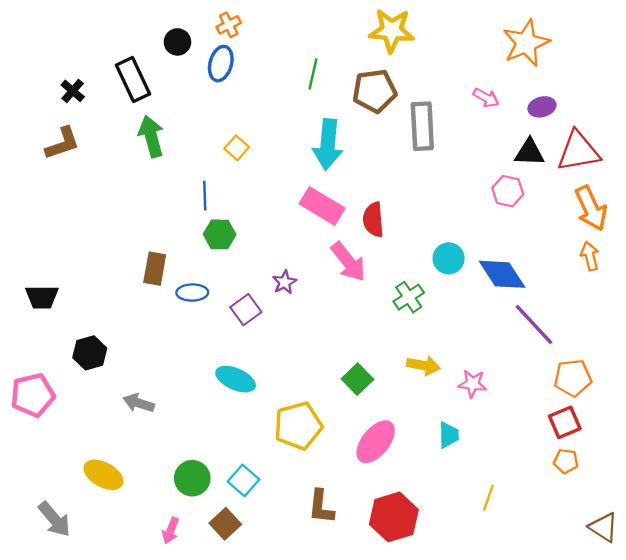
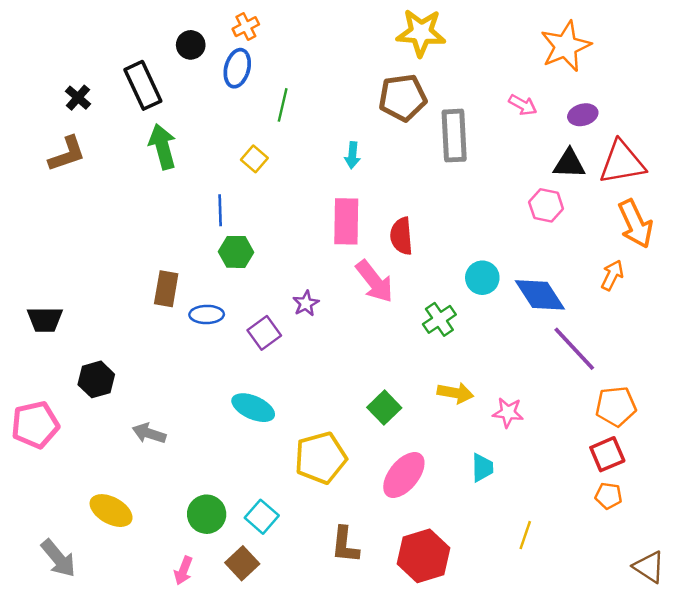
green line: (313, 74) -> (283, 105), moved
cyan arrow: (328, 144) -> (352, 155), size x0.5
pink rectangle: (322, 206) -> (346, 221), turned 60
orange arrow: (590, 256) -> (612, 275), moved, turned 40

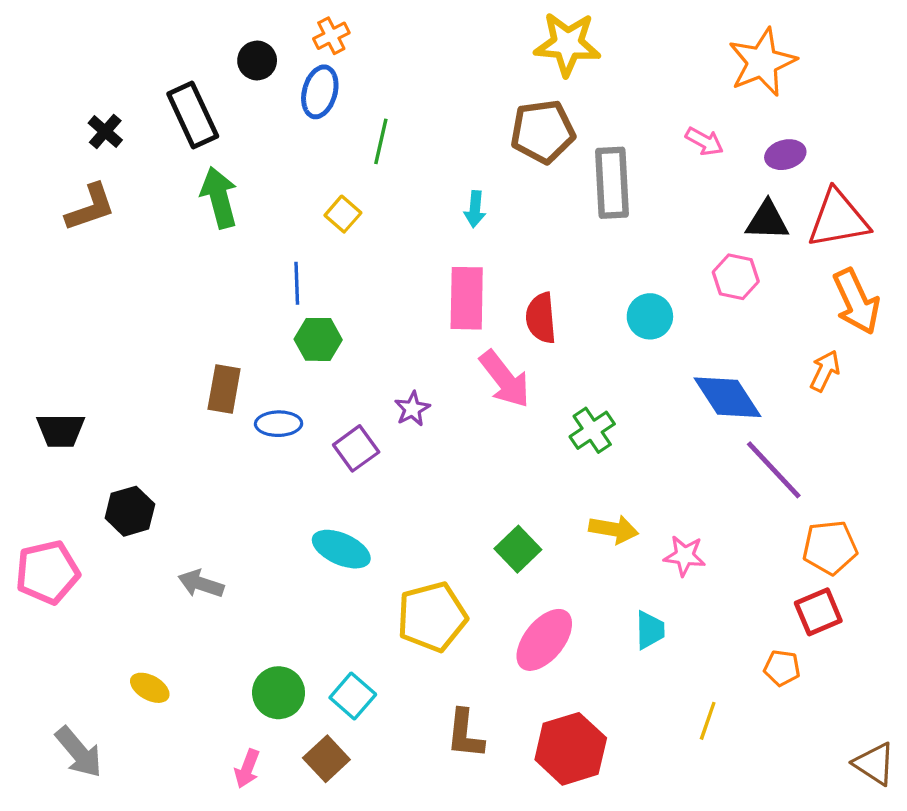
cyan circle: (482, 278) -> (650, 316), moved
orange pentagon: (609, 496) -> (782, 668), moved
yellow ellipse: (111, 511) -> (150, 688), size x0.7

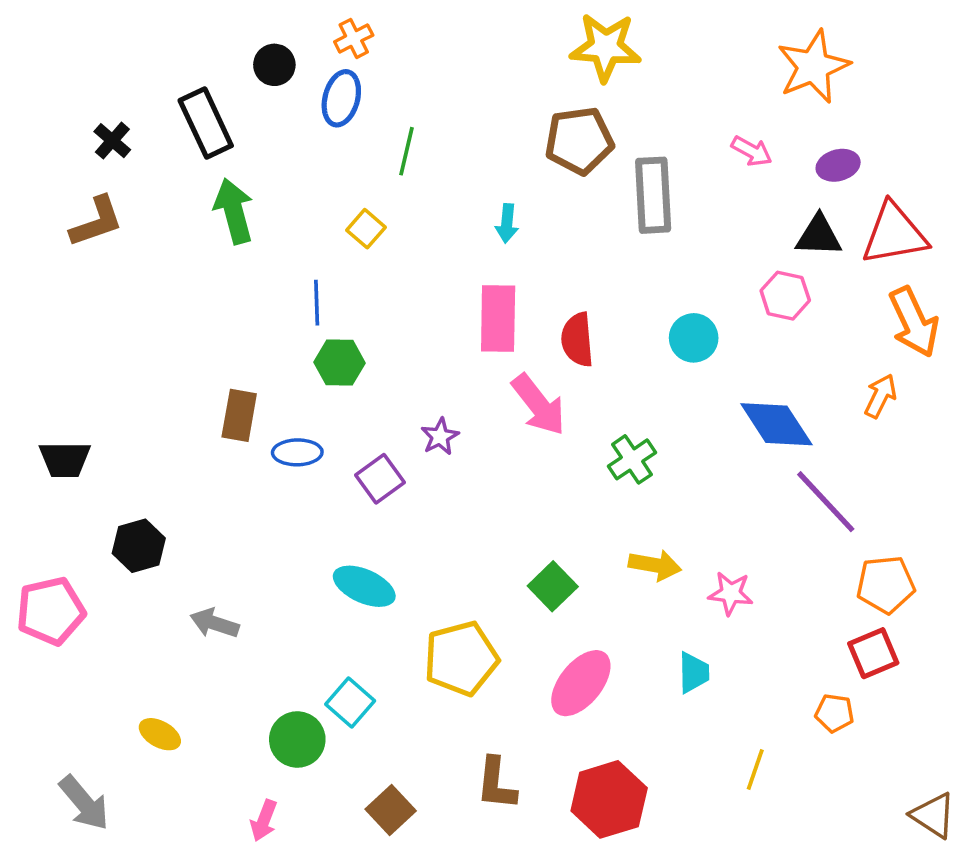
cyan square: (353, 696) -> (350, 703), moved
brown square: (326, 759) -> (391, 810), moved

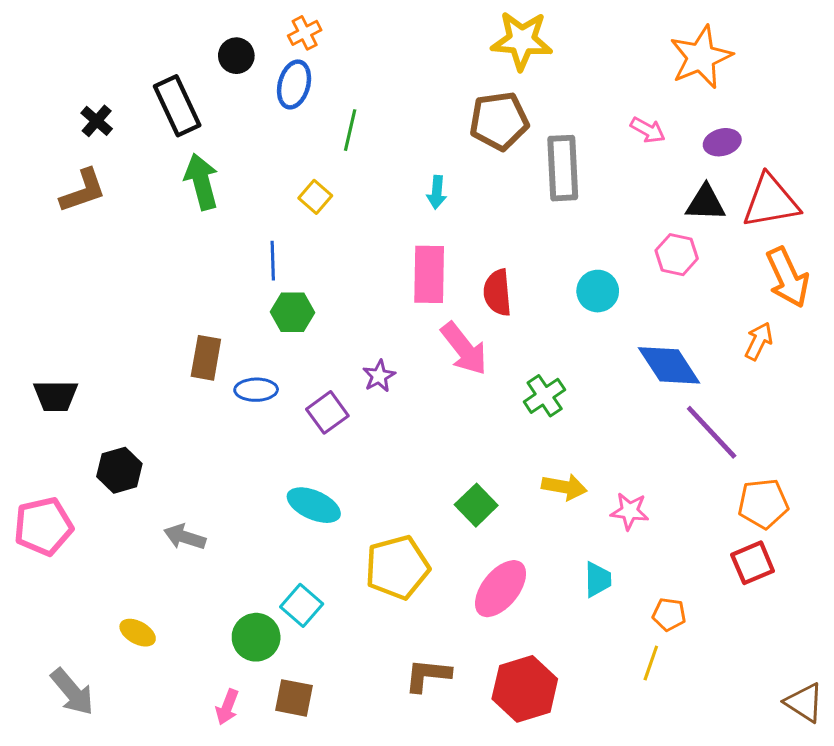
orange pentagon: (835, 713) -> (669, 614), moved
brown L-shape: (496, 784) -> (428, 675), turned 90
brown square: (391, 810) -> (294, 698), moved, turned -36

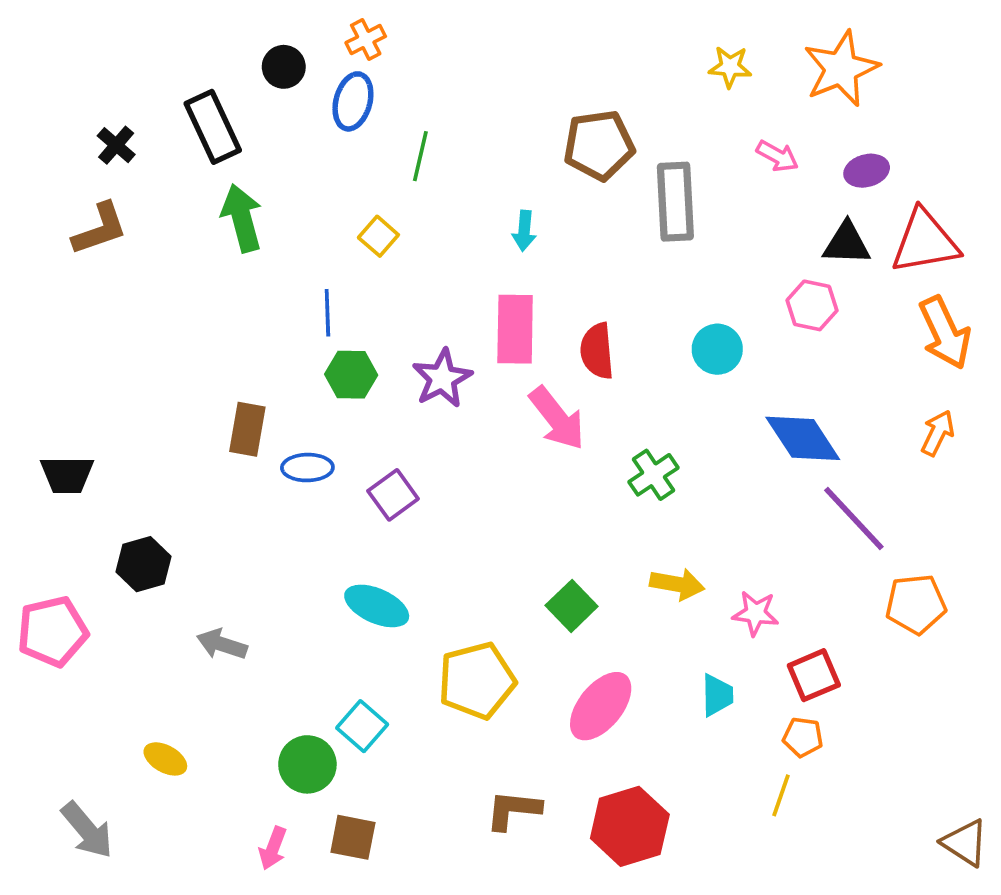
yellow star: (522, 40) -> (730, 67), moved, size x0.6
orange arrow: (759, 341) -> (938, 433), moved
purple star: (379, 376) -> (442, 378), moved, size x1.5
red square: (753, 563) -> (814, 675), moved

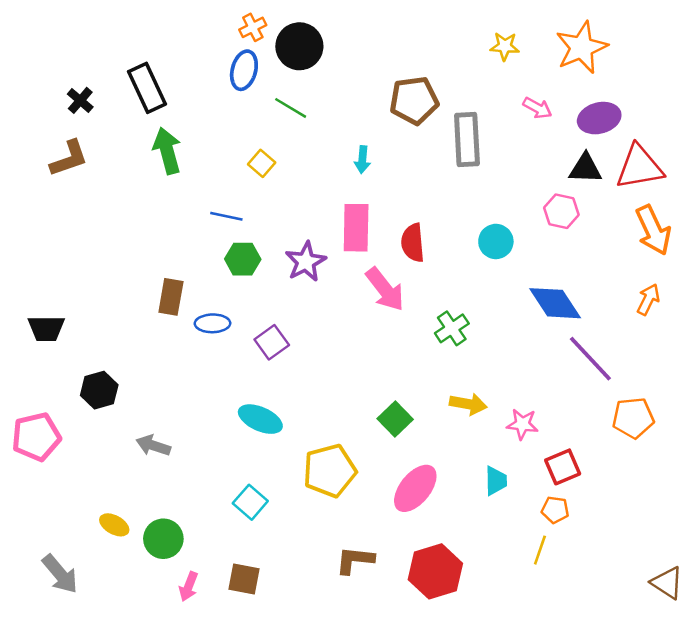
black circle: (284, 67) -> (299, 46), moved, size x1.6
green line: (420, 156) -> (291, 108), turned -72
purple ellipse: (867, 171) -> (599, 118), size x1.4
blue line: (327, 313) -> (226, 216), turned -76
green circle: (307, 764) -> (163, 539), moved

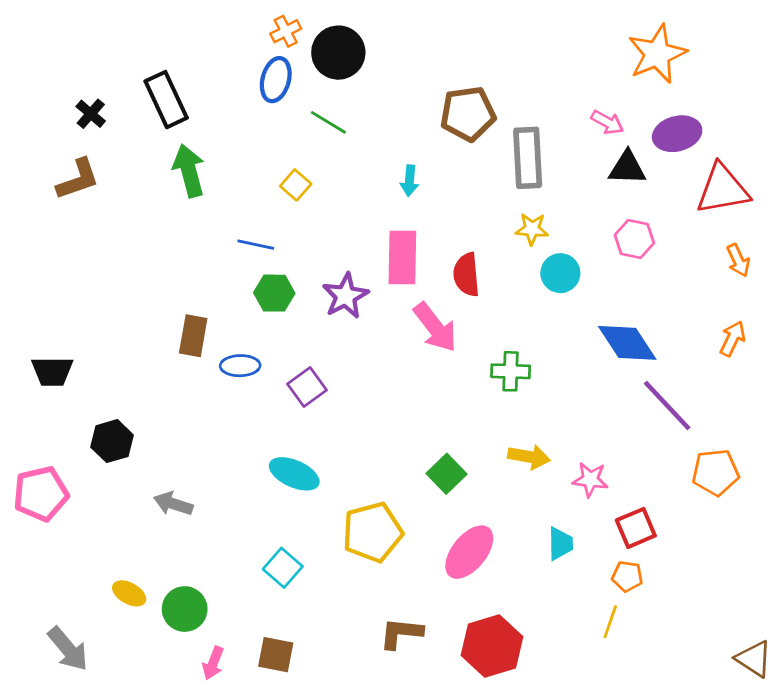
yellow star: (505, 46) -> (532, 229), moved
black triangle: (585, 168) -> (627, 168), moved
orange arrow: (653, 230) -> (738, 260), size x0.6
green cross: (452, 328) -> (511, 371), turned 36

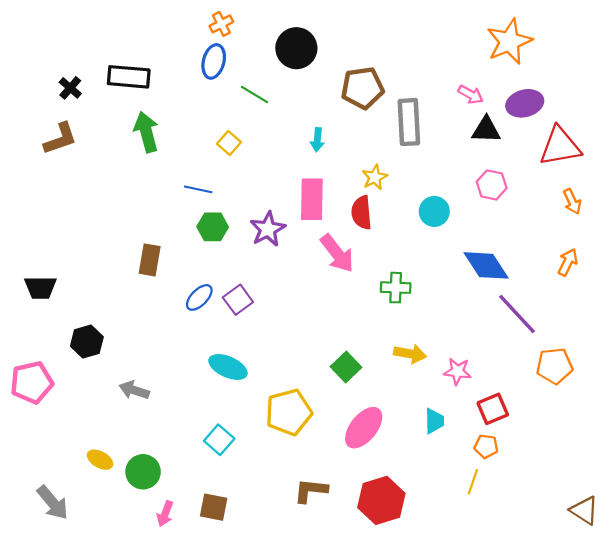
black circle: (338, 53) -> (296, 48), moved
black rectangle: (166, 100) -> (129, 77), turned -60
yellow star: (532, 229) -> (375, 177), moved, turned -30
blue ellipse: (240, 366) -> (199, 297), moved, turned -44

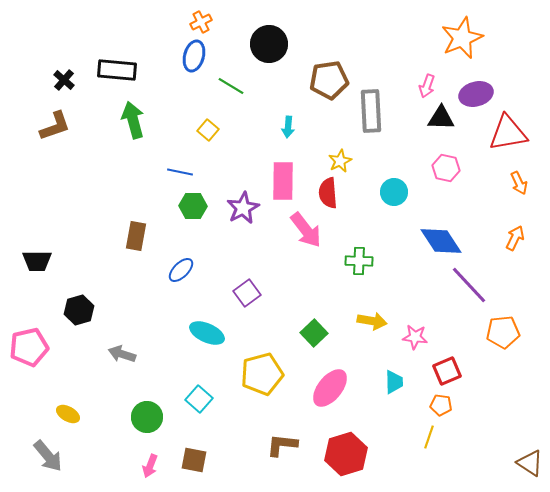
pink arrow: (471, 95) -> (427, 86), turned 80
purple square: (238, 300) -> (247, 293), moved
yellow ellipse: (100, 460) -> (68, 414), moved
green circle: (143, 472) -> (147, 417), moved

